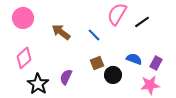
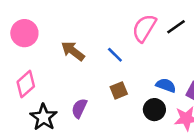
black line: (142, 22) -> (176, 27), moved
black circle: (113, 75) -> (154, 110), moved

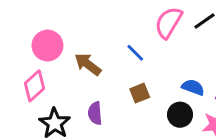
pink circle: (24, 33) -> (47, 46), moved
brown arrow: (73, 51) -> (88, 64), moved
purple semicircle: (79, 108) -> (95, 113), turned -30

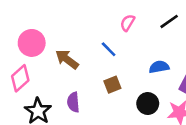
pink semicircle: (168, 22) -> (128, 23), moved, size x0.6
blue semicircle: (193, 87) -> (159, 67), moved, turned -30

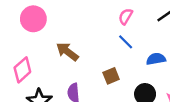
pink circle: (32, 43) -> (33, 19), moved
blue line: (109, 49) -> (126, 42), moved

